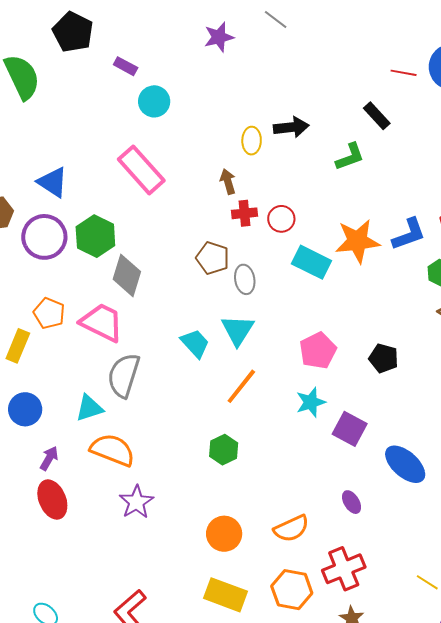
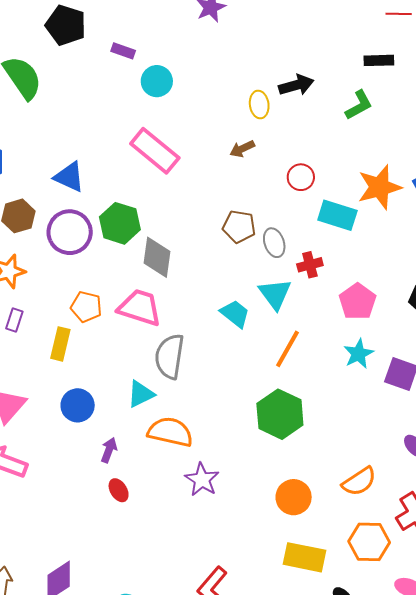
black rectangle: (377, 116) -> (379, 60), turned -40
brown arrow: (228, 182) -> (242, 149), turned -90
red cross: (245, 213) -> (310, 265), moved
green hexagon: (224, 450) -> (280, 414), size x1.6
red ellipse: (52, 500) -> (119, 490), size x0.6

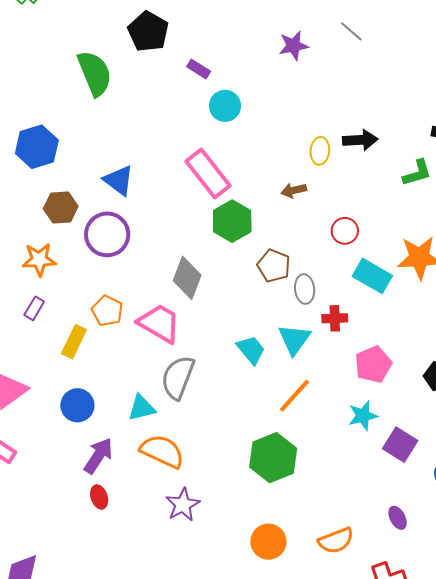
green hexagon: (120, 223) -> (232, 221), moved
purple arrow: (109, 450) -> (98, 456), size x1.5

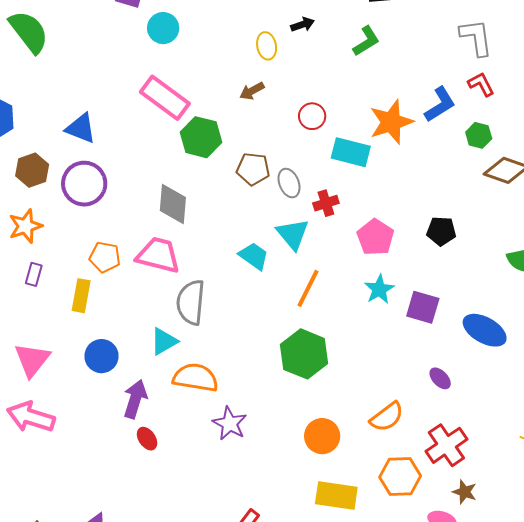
black arrow: (360, 140) -> (303, 25), size x0.7

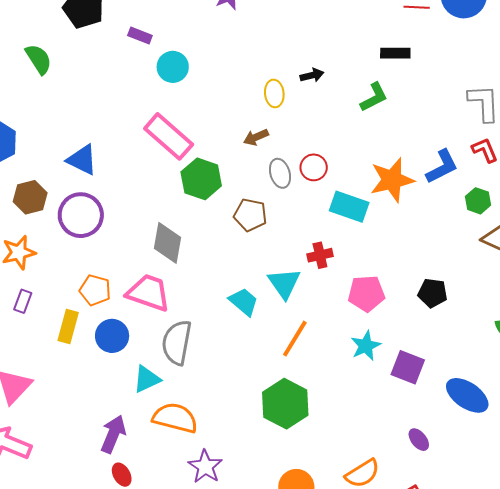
green semicircle: (29, 32) -> (39, 59), size x0.7
gray ellipse: (289, 183) -> (280, 173), moved
pink pentagon: (375, 237) -> (366, 293), turned 30
blue circle: (102, 356) -> (112, 336), moved

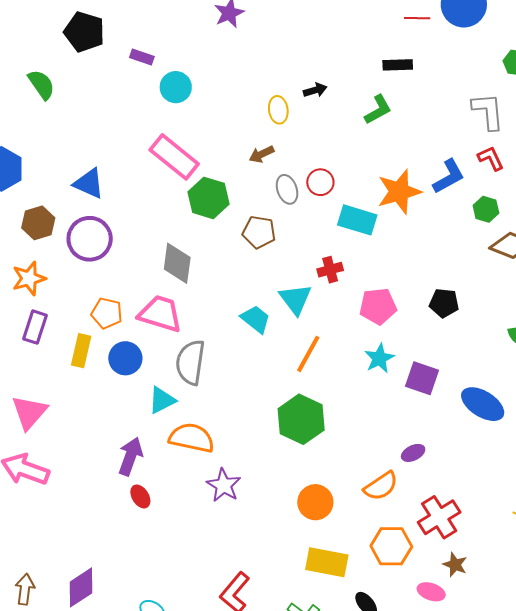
purple rectangle: (23, 301) -> (35, 327), size x1.4
purple ellipse: (419, 440) -> (413, 453), moved, turned -75

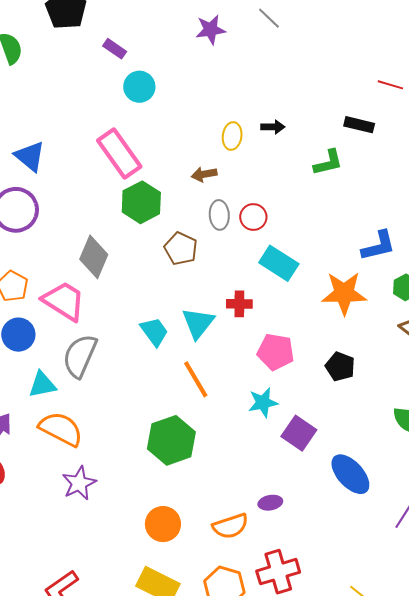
orange star: (399, 192) -> (344, 293), moved
orange line: (308, 354) -> (196, 379), turned -75

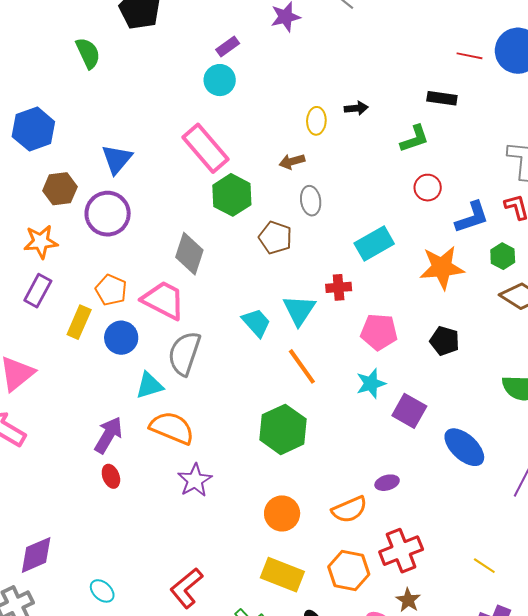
purple rectangle: (115, 49) -> (228, 46), moved, turned -65
blue triangle: (30, 156) -> (117, 159), turned 36
red circle: (253, 217) -> (428, 188), moved
cyan rectangle: (279, 263) -> (374, 243), turned -57

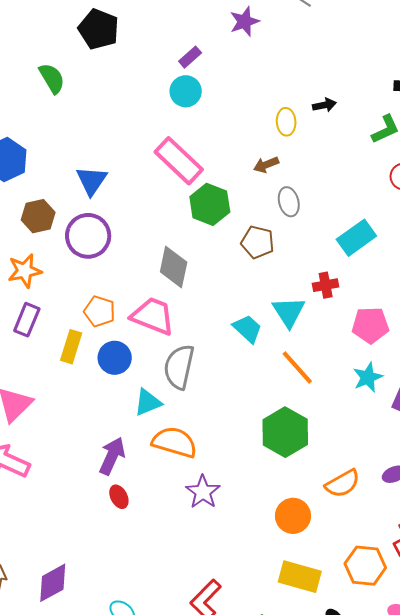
orange semicircle: (349, 509) -> (343, 484), moved

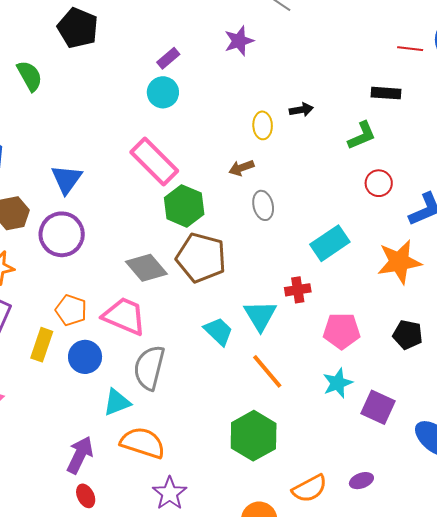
purple star: (245, 22) -> (239, 41), moved
brown pentagon: (258, 242) -> (201, 258), moved, size x1.5
gray diamond: (174, 267) -> (146, 268), turned -54

